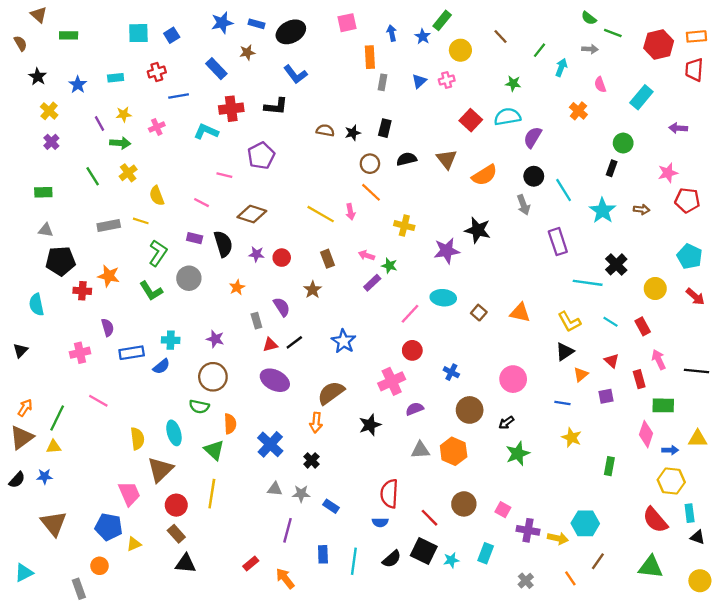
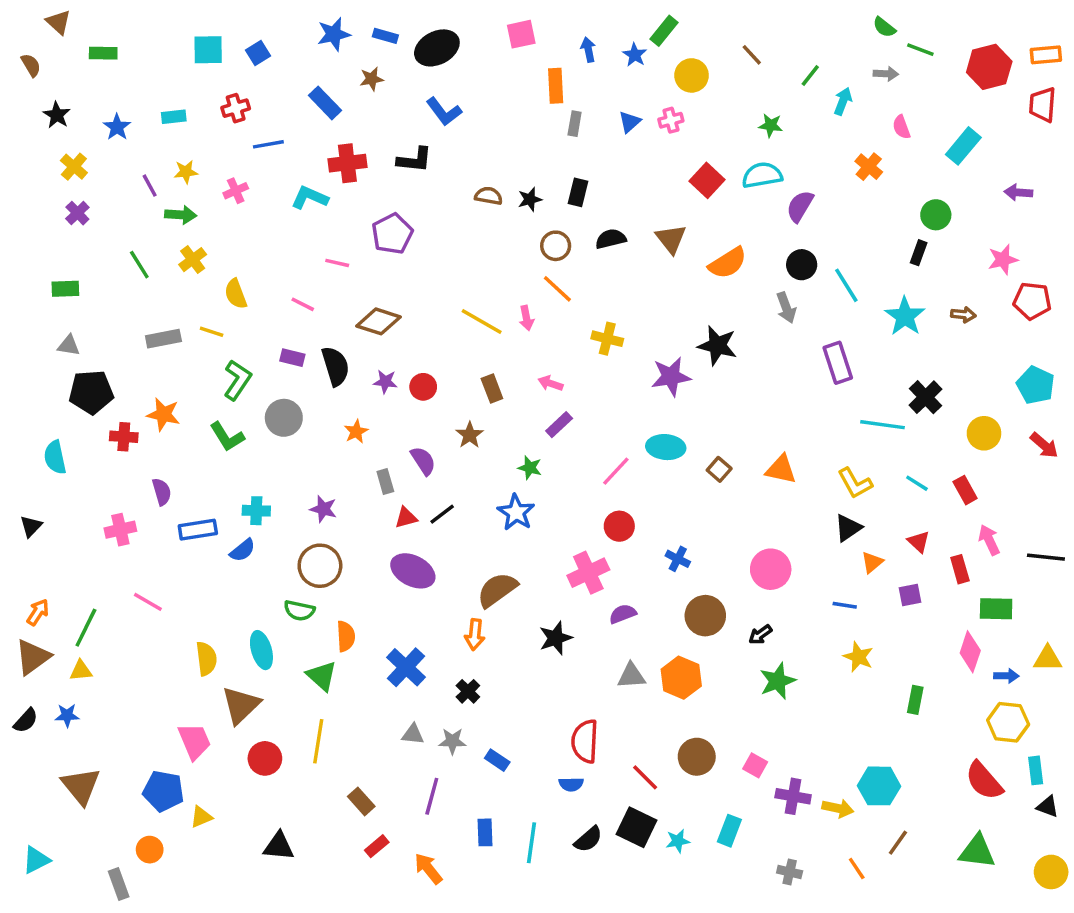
green star: (389, 266) -> (530, 468), moved
brown rectangle: (176, 534) -> (361, 801), moved
gray cross: (526, 581) -> (790, 872), turned -35

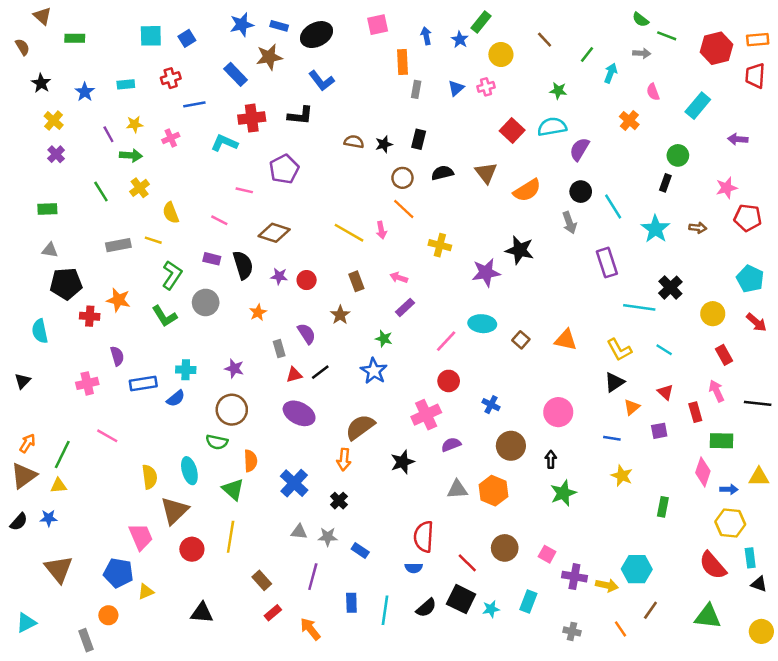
brown star: (372, 79) -> (269, 57), size x1.5
red rectangle: (965, 490) -> (724, 355), moved
black arrow: (760, 635) -> (551, 459), turned 126

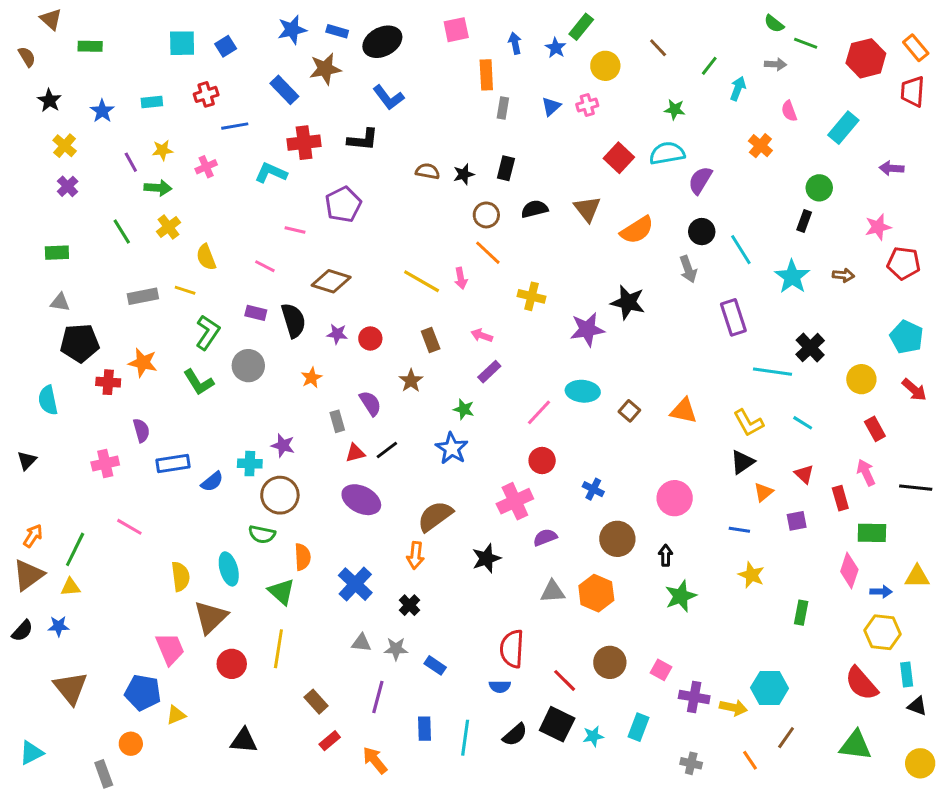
orange rectangle: (758, 40) -> (916, 48), turned 55
cyan cross: (186, 370) -> (250, 464), moved

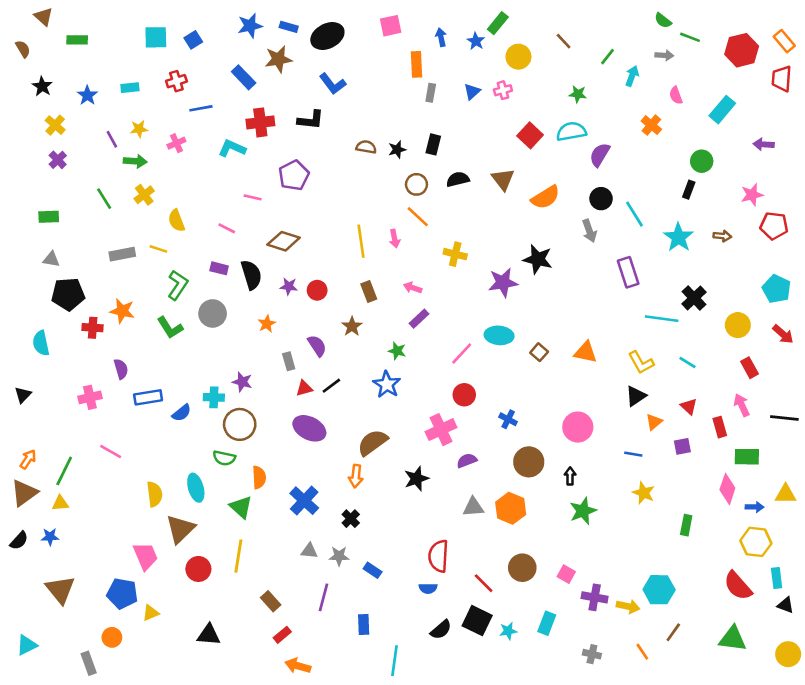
yellow line: (422, 281) -> (361, 241), turned 52
cyan line: (465, 738) -> (395, 661), moved
orange arrow: (375, 760) -> (298, 666), moved, turned -35

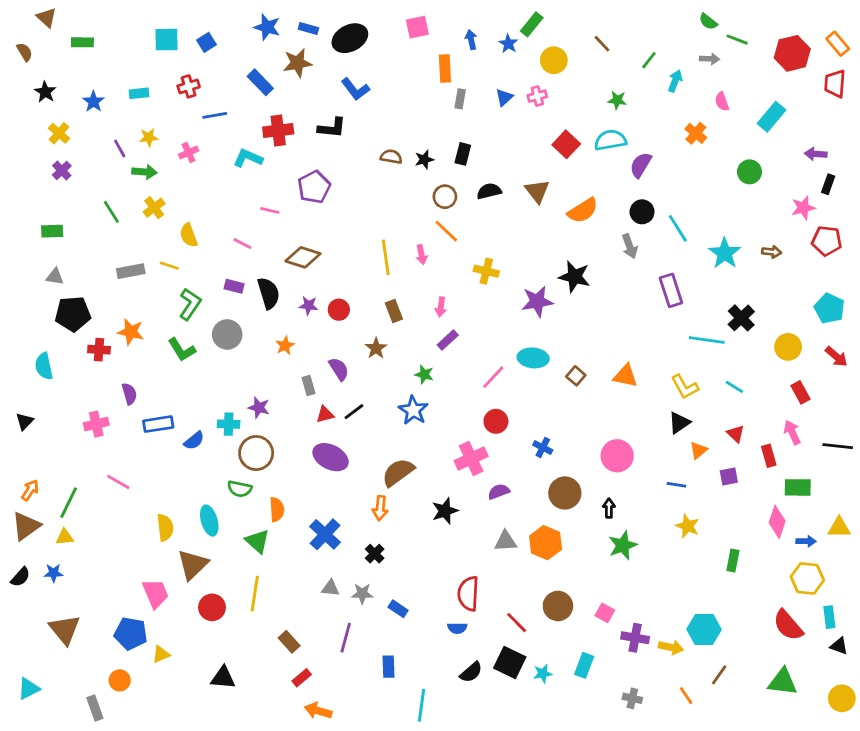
blue star: (250, 26) -> (267, 27), turned 30
black rectangle: (689, 190) -> (828, 184), moved
pink arrow: (413, 288) -> (441, 307), turned -102

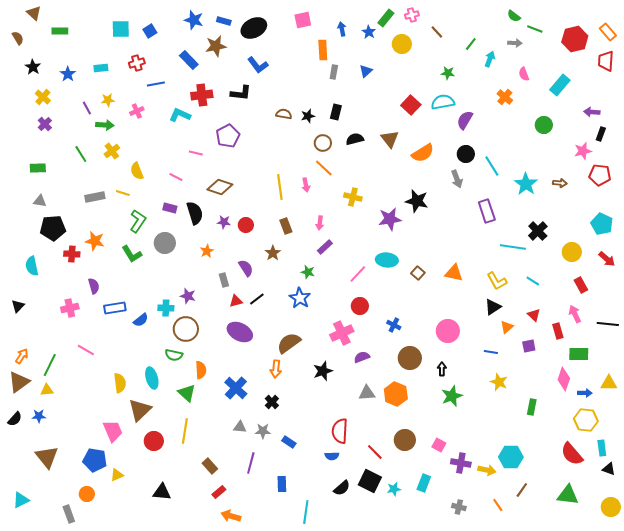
pink cross: (537, 96) -> (412, 15), moved

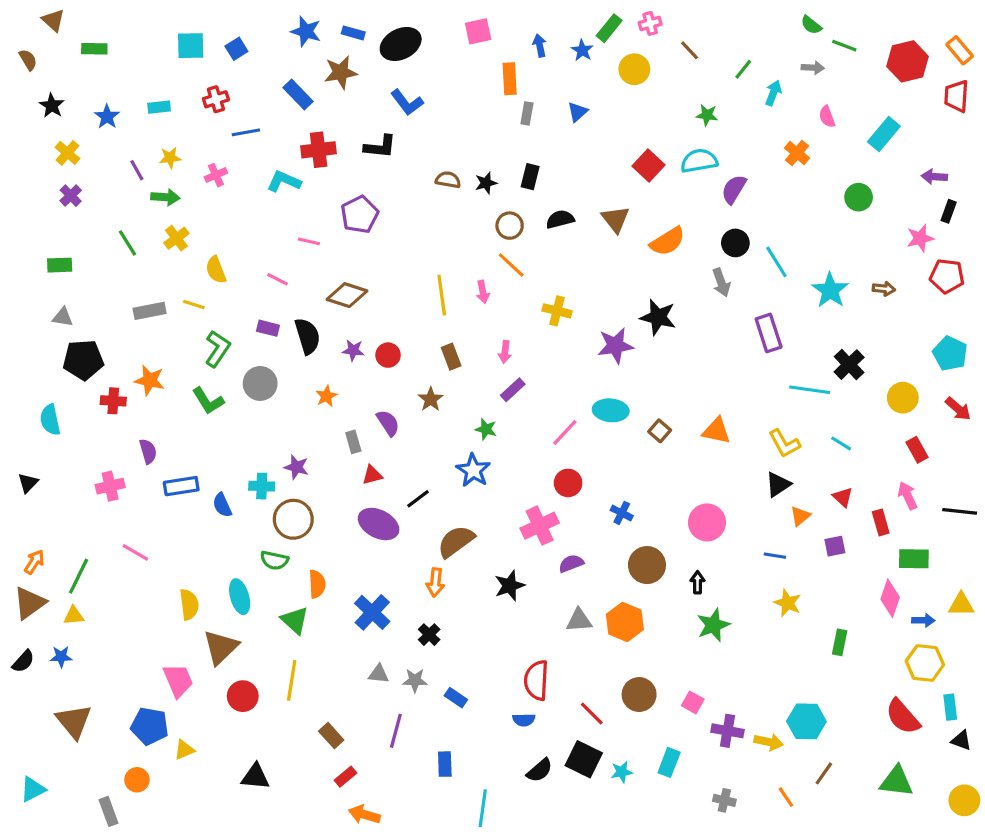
black line: (257, 299) -> (418, 499), moved
blue semicircle: (141, 320) -> (222, 505), turned 105

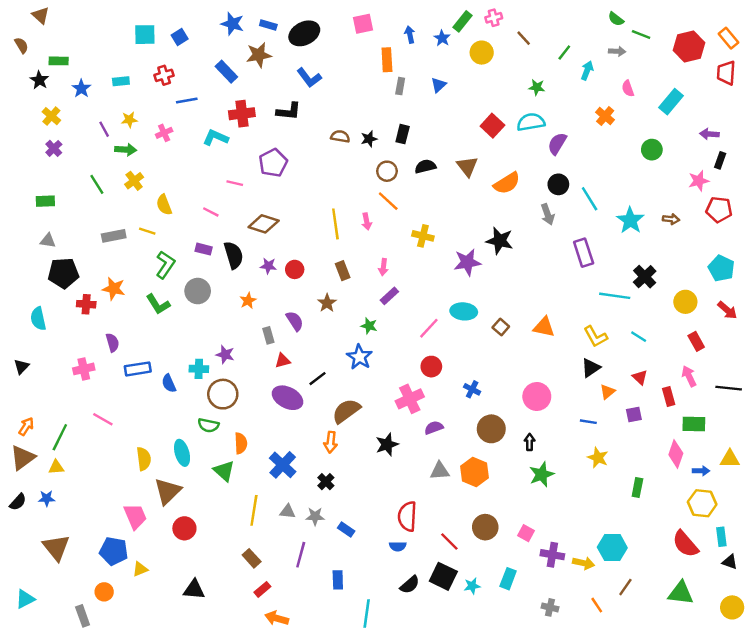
green rectangle: (94, 49) -> (59, 61), moved
yellow line: (292, 680) -> (254, 510), moved

